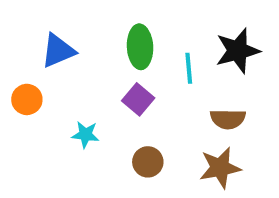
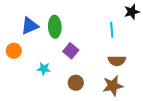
green ellipse: (140, 47) -> (55, 27), moved
black star: (238, 51) -> (132, 12), moved, size x0.7
cyan line: (189, 68) -> (112, 30), moved

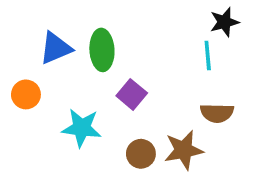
black star: (132, 12) -> (224, 22), moved
cyan star: (44, 69) -> (82, 128), size x1.5
brown star: (113, 86) -> (184, 150), moved

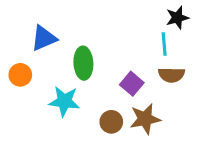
green ellipse: (102, 50) -> (83, 63), moved
purple square: (132, 94) -> (132, 84), moved
brown semicircle: (217, 113) -> (171, 75), moved

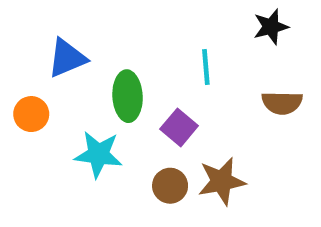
cyan line: (164, 44) -> (206, 67), moved
brown semicircle: (171, 75) -> (282, 103), moved
purple square: (132, 84) -> (179, 127), moved

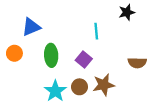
green ellipse: (128, 96) -> (51, 55), moved
brown semicircle: (282, 103) -> (137, 63), moved
cyan star: (98, 154) -> (55, 91), moved, turned 30

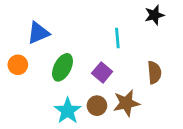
green ellipse: (51, 55) -> (62, 67), turned 30
brown semicircle: (137, 63) -> (154, 72), moved, turned -96

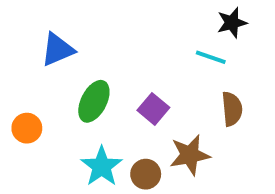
cyan line: (117, 38) -> (211, 57), moved, turned -66
orange circle: (18, 65) -> (27, 128), moved
brown circle: (97, 106) -> (146, 174), moved

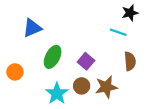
brown circle: (146, 174) -> (82, 86), moved

